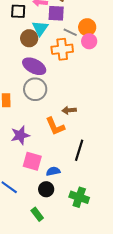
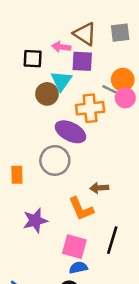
gray line: (70, 32) -> (111, 90), moved
purple ellipse: (34, 66) -> (70, 132), moved
pink square: (32, 161) -> (74, 247), moved

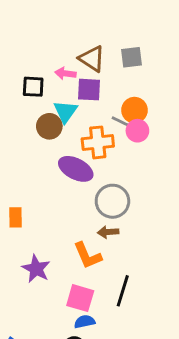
gray circle: (55, 160) -> (112, 201), moved
purple star: (35, 221) -> (36, 269), turned -30

